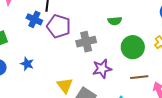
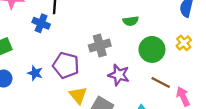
purple pentagon: (59, 26) -> (66, 65), moved
purple star: (102, 69) -> (119, 75), turned 30
brown line: (139, 77) -> (161, 83), turned 36

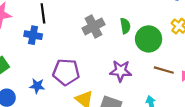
green semicircle: (131, 21) -> (125, 26), moved, turned -80
gray cross: (100, 46) -> (93, 26), moved

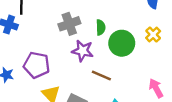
brown line: (164, 70) -> (101, 75), moved
purple star: (121, 71) -> (83, 51), moved

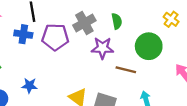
green circle: (122, 43) -> (149, 46), moved
purple pentagon: (37, 65) -> (55, 37), moved

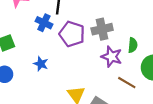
green semicircle: (117, 21) -> (133, 45), moved
blue star: (29, 86) -> (41, 64), moved

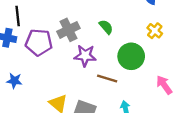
green semicircle: (133, 45) -> (106, 27), moved, turned -32

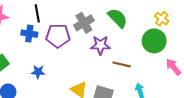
green semicircle: (106, 27) -> (118, 18), size x1.5
green circle: (131, 56) -> (154, 41), moved

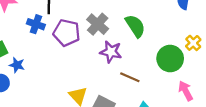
yellow cross: (162, 19) -> (193, 43), moved
gray cross: (84, 23) -> (98, 24), turned -30
blue star: (38, 72) -> (17, 65), moved

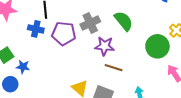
gray cross: (98, 24) -> (90, 23), turned 30
brown line: (130, 77) -> (114, 68), moved

